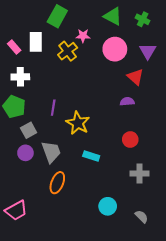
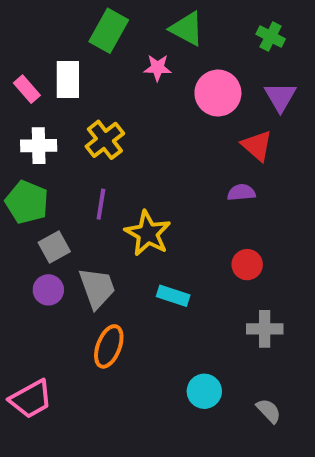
green triangle: (113, 16) -> (187, 29), moved
yellow cross: (68, 51) -> (105, 140), moved

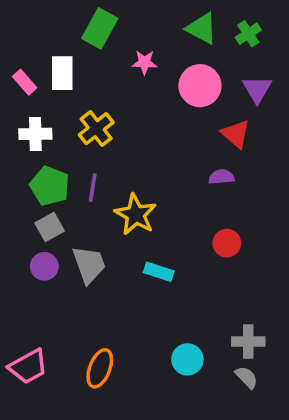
green triangle: (187, 29) -> (202, 28), moved
green cross: (271, 37) -> (248, 34), turned 30
green pentagon: (27, 202) -> (50, 186), moved
gray cross: (265, 329) -> (248, 341), moved
orange ellipse: (109, 346) -> (100, 368), moved

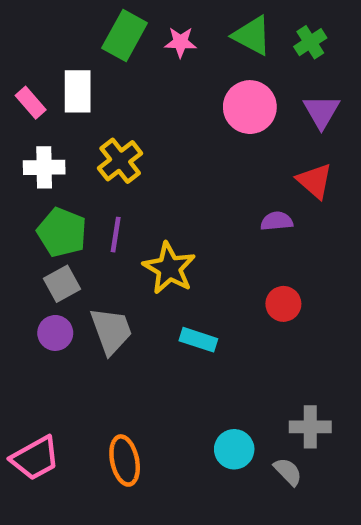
pink star: (144, 62) -> (180, 42), moved
red triangle: (236, 134) -> (315, 181), moved
orange ellipse: (100, 368) -> (125, 460), turned -33
gray semicircle: (246, 377) -> (288, 472), moved

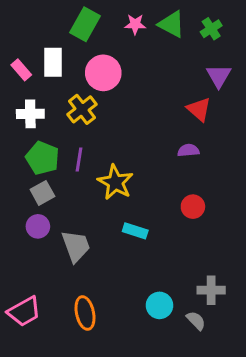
pink star: (180, 42) -> (135, 24), moved
pink circle: (250, 107) -> (103, 73), moved
red triangle: (315, 181) -> (199, 109), moved
gray trapezoid: (111, 331) -> (76, 246), moved

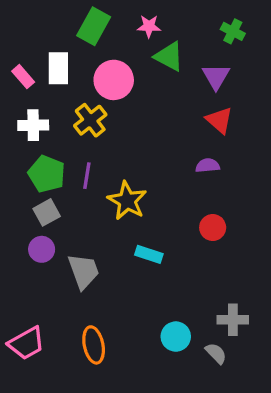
green triangle: (172, 24) -> (169, 56), moved
green cross: (211, 29) -> (233, 31), turned -30
purple triangle: (219, 76) -> (216, 77), moved

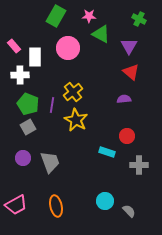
white rectangle: (58, 68) -> (35, 57), moved
yellow cross: (90, 120) -> (73, 92), moved
purple circle: (42, 249) -> (23, 158), moved
cyan rectangle: (149, 254) -> (107, 152), moved
gray cross: (233, 320) -> (139, 165), moved

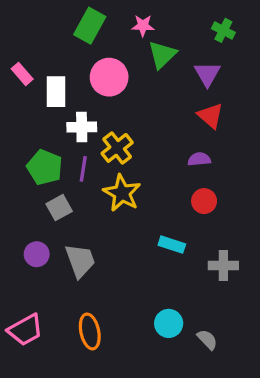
green triangle: (101, 34) -> (162, 55), turned 48
white cross: (20, 75) -> (82, 127), moved
gray square: (28, 127) -> (59, 208), moved
red circle: (127, 136) -> (204, 201), moved

